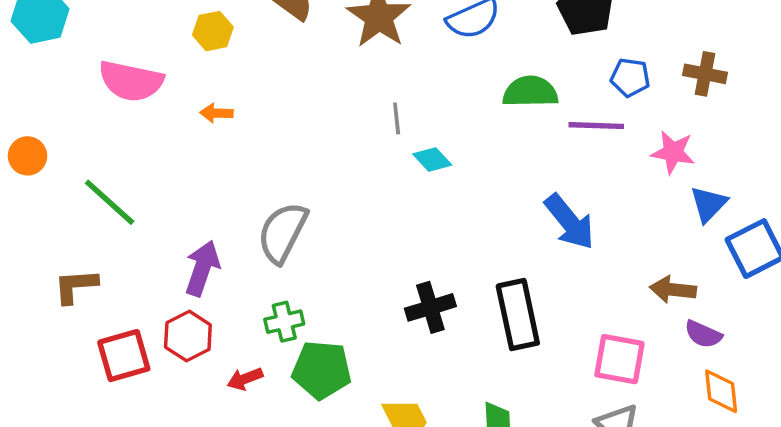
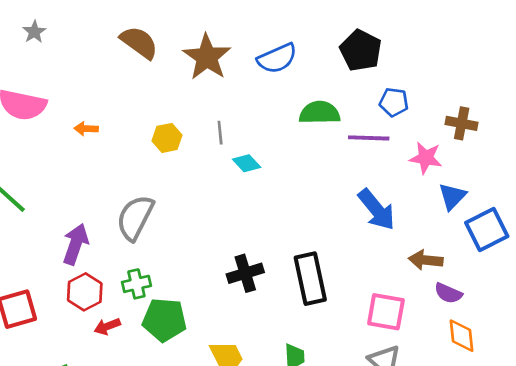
yellow hexagon: (213, 31) -> (167, 138), moved
brown cross: (705, 74) -> (462, 123), moved
blue arrow: (570, 222) -> (377, 210), moved
red hexagon: (188, 336) -> (85, 292), moved

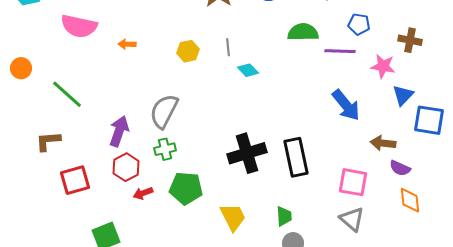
blue square: (487, 230) -> (429, 120), turned 36
black cross: (245, 273) -> (247, 153), size x1.4
green cross: (136, 284) -> (165, 149), moved

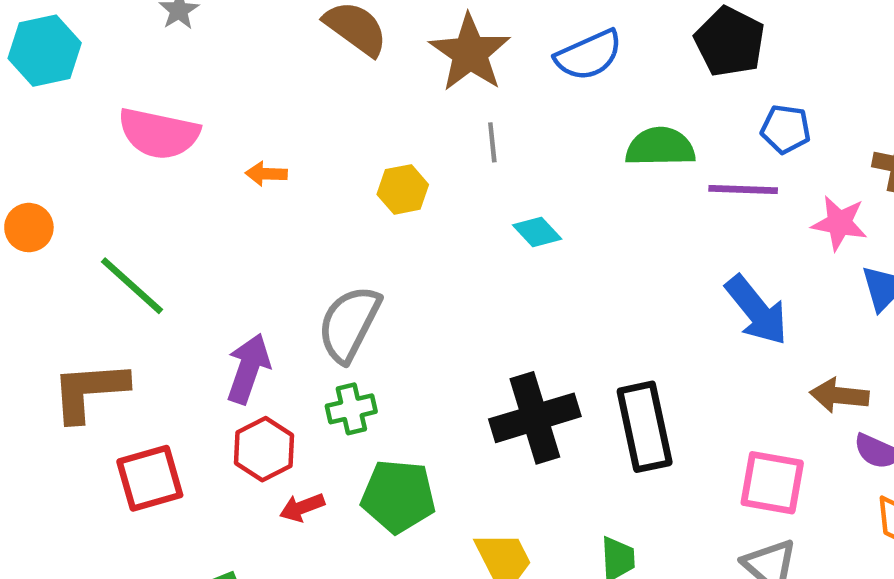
gray line: (228, 47) -> (492, 142), moved
brown L-shape: (48, 141) -> (89, 391), size x1.4

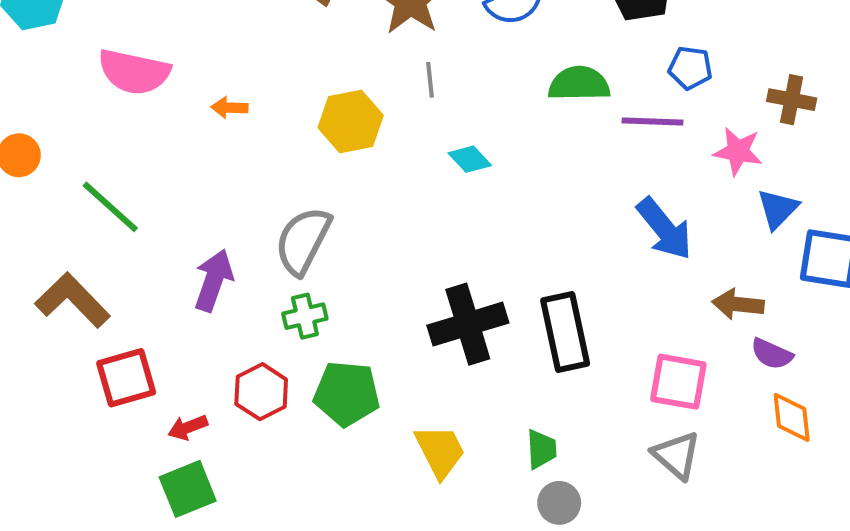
yellow hexagon: (403, 189) -> (351, 121), size x1.4
brown L-shape: (89, 391) -> (73, 300), turned 50
red hexagon: (264, 449) -> (261, 392), moved
red arrow: (302, 507) -> (188, 427), moved

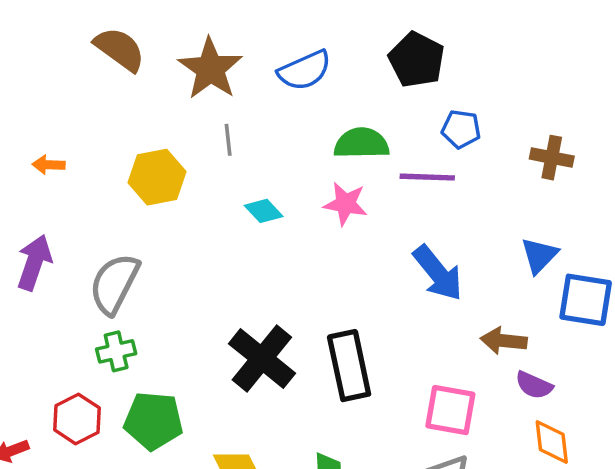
pink star: (738, 151) -> (345, 204), moved
purple arrow: (214, 280) -> (34, 262), moved
black cross: (468, 324) -> (262, 358), turned -34

